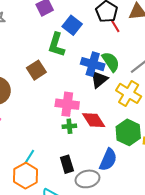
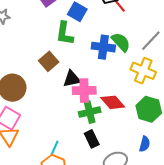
black triangle: (99, 79) -> (72, 79), moved, turned 36
green cross: (69, 126) -> (90, 112), size x1.5
blue semicircle: (108, 160) -> (145, 144), moved, size x0.7
black rectangle: (67, 164) -> (92, 139), moved

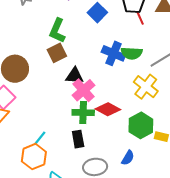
green L-shape: (65, 33) -> (57, 31), moved
green semicircle: (121, 42) -> (132, 53), turned 120
pink cross: (84, 91) -> (84, 90), turned 35
red diamond: (113, 102) -> (108, 109), turned -35

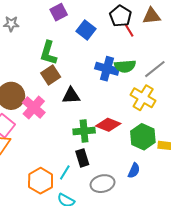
pink cross: (84, 90) -> (34, 108), moved
cyan line: (40, 138) -> (65, 172), moved

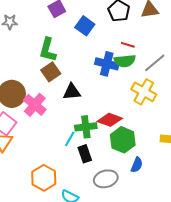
red line: (129, 30) -> (128, 45), moved, turned -40
green hexagon: (143, 137) -> (123, 140), moved
cyan line: (65, 172) -> (70, 139), moved

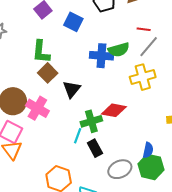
red line: (128, 45) -> (144, 29), moved
black triangle: (72, 92) -> (72, 89), turned -36
yellow cross: (144, 92) -> (143, 77), turned -35
green hexagon: (123, 140) -> (151, 167), moved

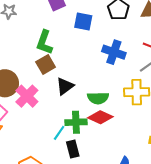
blue square: (73, 22) -> (83, 21), turned -30
green semicircle: (119, 50) -> (98, 98), moved
blue cross: (101, 56) -> (114, 52), moved

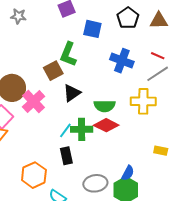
green L-shape: (44, 42) -> (68, 54), moved
cyan line: (59, 133) -> (65, 130), moved
black rectangle: (73, 149) -> (66, 156), moved

